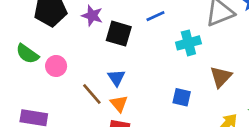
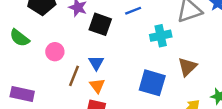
pink circle: (56, 66) -> (55, 52), moved
brown line: (92, 94) -> (74, 76), turned 60
blue square: (182, 97) -> (152, 83), size x1.6

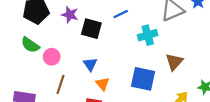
green semicircle: (19, 38) -> (30, 45), moved
brown line: (74, 76) -> (61, 84), moved
orange triangle: (97, 86) -> (103, 84), moved

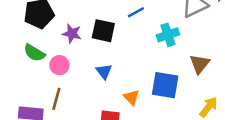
purple star: (70, 15) -> (72, 34), moved
brown line: (61, 84) -> (56, 99), moved
orange triangle: (103, 84) -> (131, 97), moved

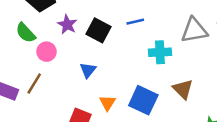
brown triangle: (200, 64) -> (183, 89), turned -40

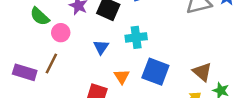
cyan cross: (160, 52) -> (136, 37), moved
brown triangle: (183, 89) -> (202, 72), moved

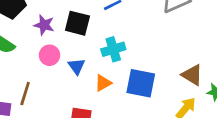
pink circle: (61, 33) -> (49, 55), moved
orange triangle: (122, 77) -> (103, 83), moved, turned 42

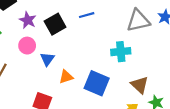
black square: (77, 23) -> (55, 24), turned 35
cyan cross: (113, 49) -> (121, 52), moved

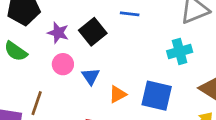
blue line: (87, 15) -> (130, 14), turned 32

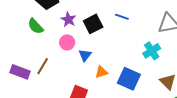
cyan cross: (180, 52) -> (152, 51), turned -30

